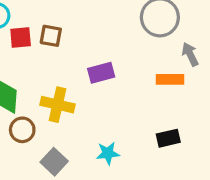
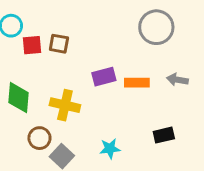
gray arrow: (190, 54) -> (177, 80), moved, turned -54
orange rectangle: (170, 79) -> (137, 83), moved
brown circle: (22, 130) -> (39, 138), moved

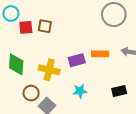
purple rectangle: (104, 77) -> (77, 60), moved
cyan star: (110, 149) -> (80, 91), moved

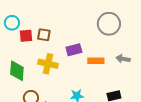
purple rectangle: (77, 60) -> (74, 50), moved
yellow cross: (49, 70) -> (48, 64), moved

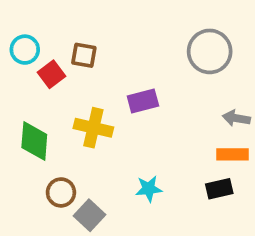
brown square: (44, 35) -> (84, 55), moved
red square: (26, 36) -> (51, 74), turned -32
orange rectangle: (96, 61) -> (233, 154), moved

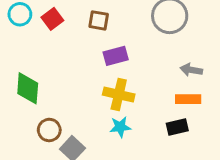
brown square: (84, 55) -> (99, 20), moved
red square: (51, 74) -> (52, 19), moved
yellow cross: (93, 128) -> (119, 95), moved

